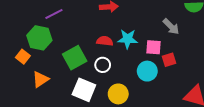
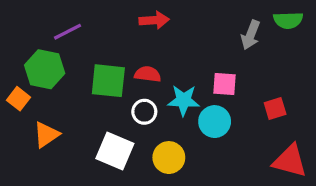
gray arrow: (171, 26) -> (251, 35), moved, turned 66
cyan star: (128, 39) -> (184, 100), moved
green square: (75, 58) -> (108, 81), moved, turned 35
red square: (169, 60) -> (275, 108), moved

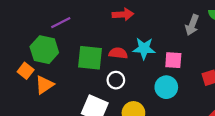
cyan star: (184, 100) -> (144, 48), moved
orange triangle: (46, 135) -> (44, 85), moved

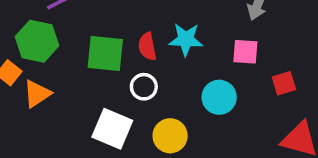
red semicircle: (118, 53) -> (147, 46), turned -108
pink square: (173, 60) -> (245, 52), moved

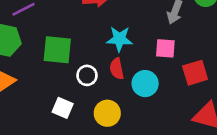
red semicircle: (147, 46) -> (117, 69), moved
red square: (284, 83) -> (195, 73), size x1.4
white square: (112, 129) -> (63, 108), size x0.7

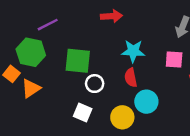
white circle: (87, 75) -> (95, 84), moved
cyan circle: (145, 84) -> (146, 102), moved

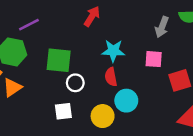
red arrow: (111, 16) -> (92, 16), turned -54
white square: (83, 112) -> (63, 111), turned -30

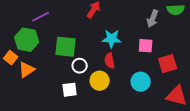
cyan circle: (126, 101) -> (141, 82), moved
yellow circle: (103, 116) -> (100, 81), moved

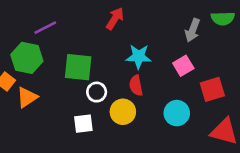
pink square: (146, 46) -> (183, 66), turned -35

